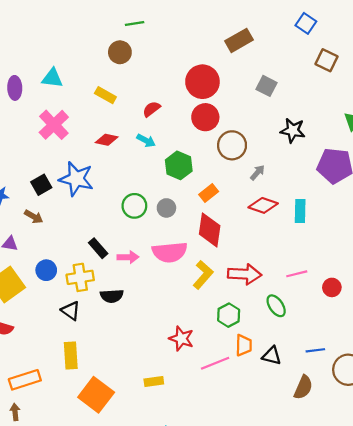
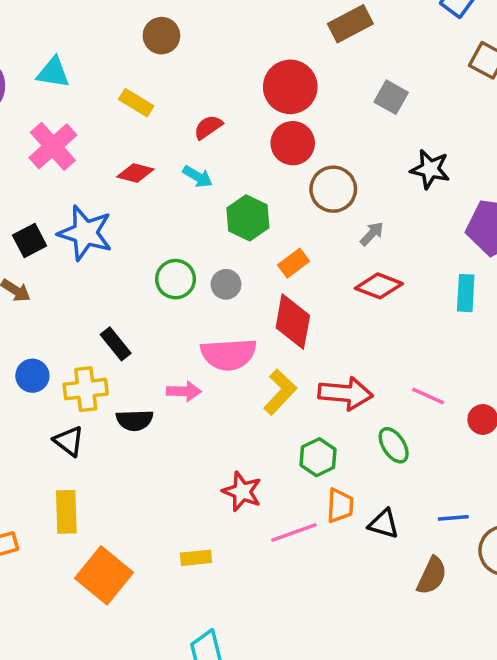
cyan rectangle: (300, 211) -> (466, 293), moved
pink arrow: (128, 257) -> (184, 391), moved
pink line: (297, 274) -> (428, 396), turned 36

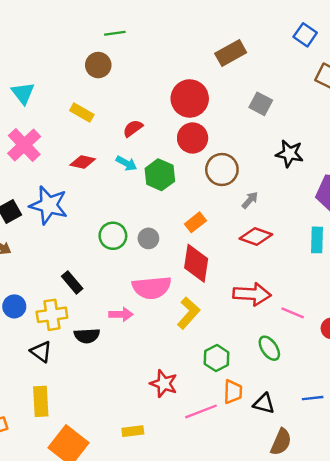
cyan triangle: (53, 73) -> (23, 93), turned 45
green hexagon: (248, 218) -> (160, 175), moved
red arrow: (345, 393) -> (252, 294), moved
brown semicircle: (432, 576) -> (281, 442), moved

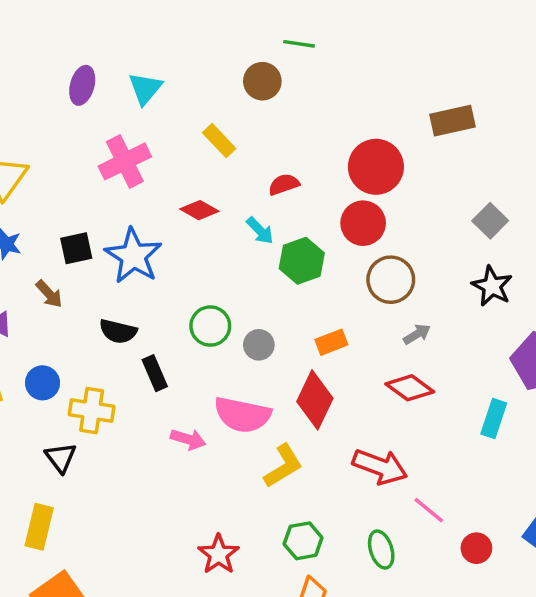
gray square: (261, 104) -> (490, 221), moved
black rectangle: (72, 282) -> (155, 373), moved
black semicircle: (87, 336) -> (118, 331), moved

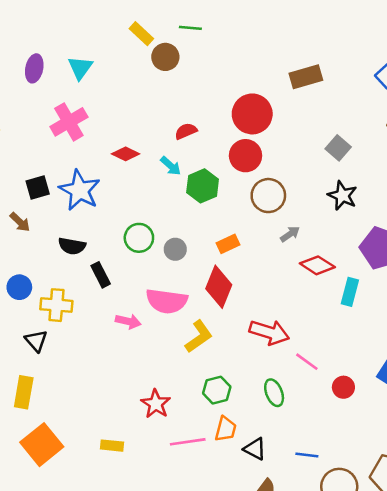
yellow rectangle: (219, 141) -> (141, 34), moved
red diamond: (410, 388) -> (317, 265), moved

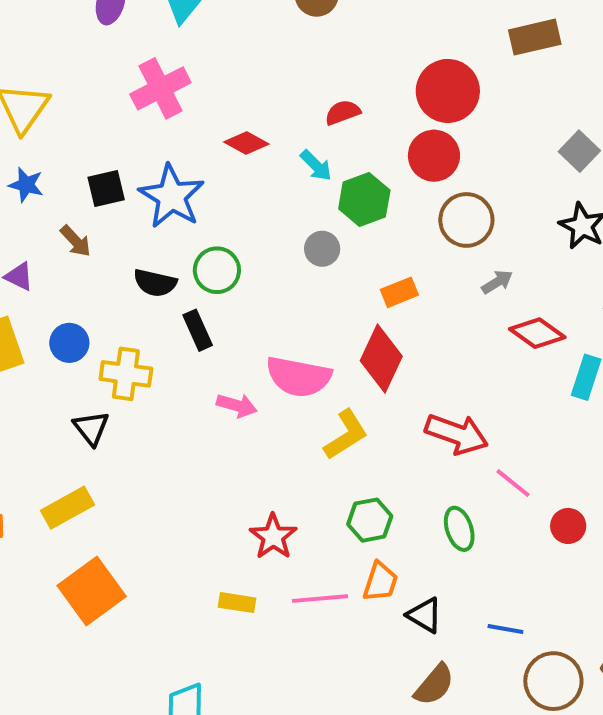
green circle: (139, 238) -> (217, 270), moved
gray circle: (175, 249) -> (322, 249), moved
yellow rectangle: (24, 392) -> (67, 508), turned 48
yellow rectangle: (112, 446) -> (237, 603), moved

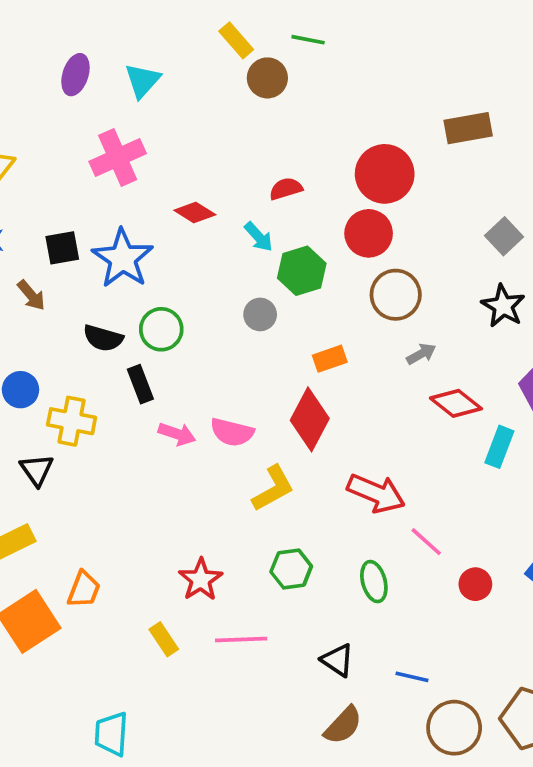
pink semicircle: (299, 377) -> (232, 432), size x0.7
pink arrow: (237, 405) -> (177, 434), moved
orange trapezoid: (380, 582) -> (84, 589), moved
yellow rectangle: (237, 603) -> (164, 639), turned 44

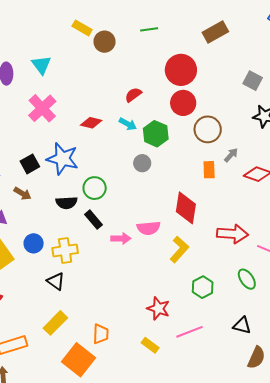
green line: (308, 40) -> (149, 29), moved
orange rectangle: (330, 359) -> (209, 170), moved, turned -54

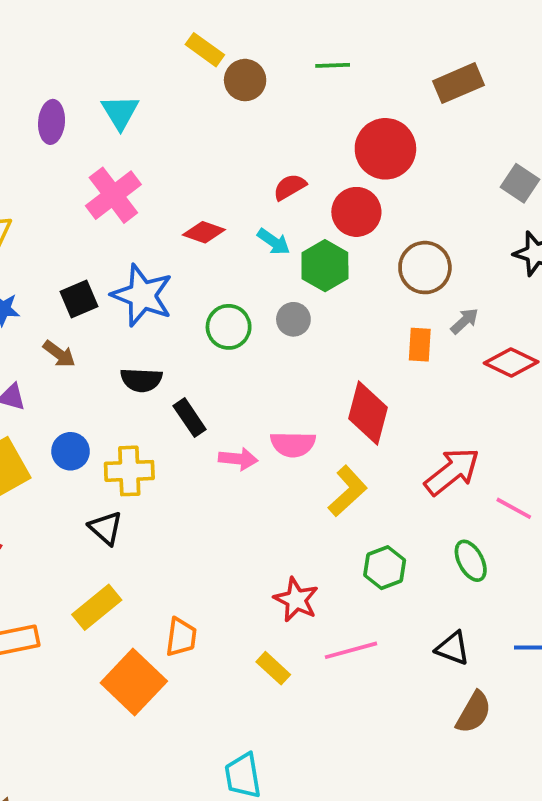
red circle: (183, 103) -> (356, 212), moved
green circle: (95, 188) -> (229, 327), moved
red arrow: (233, 234) -> (452, 472), turned -48

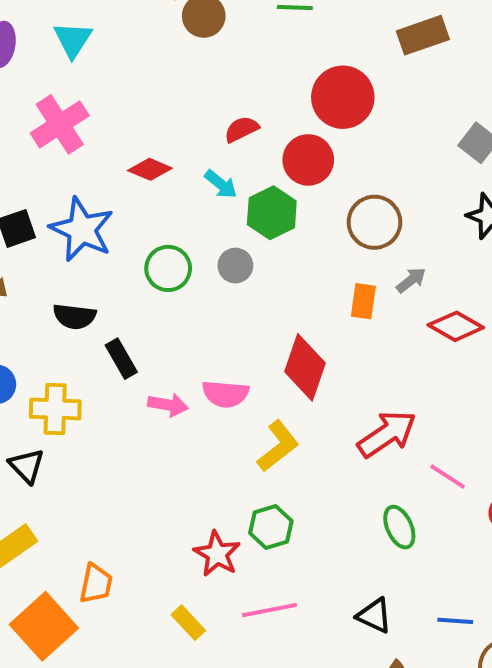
green hexagon: (385, 568) -> (271, 527), moved

